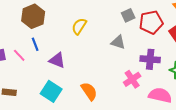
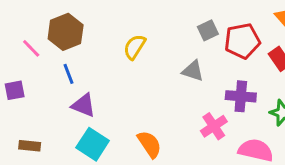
pink line: (19, 55) -> (31, 48), moved
purple triangle: (57, 60) -> (84, 105), moved

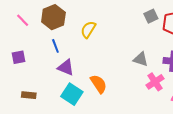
yellow semicircle: (134, 47) -> (88, 29), moved
pink line: (31, 48) -> (23, 20), moved
gray triangle: (193, 71) -> (141, 59), moved
orange semicircle: (149, 144) -> (99, 84), moved

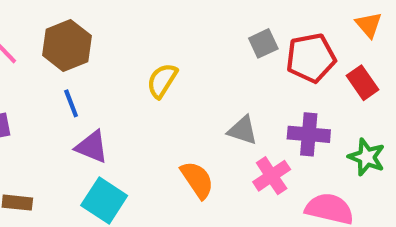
yellow semicircle: (88, 29) -> (162, 81), moved
orange semicircle: (99, 84) -> (197, 180), moved

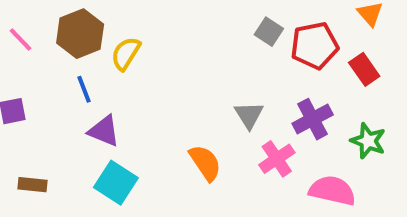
gray square: (263, 43) -> (269, 32), turned -32
yellow semicircle: (162, 81) -> (126, 53), moved
gray triangle: (243, 130) -> (249, 115), turned 40
purple cross: (309, 134) -> (313, 119), turned -33

